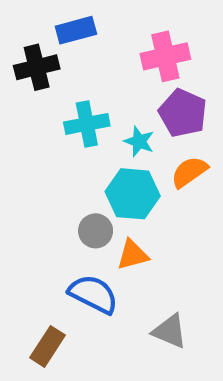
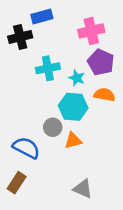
orange semicircle: (189, 172) -> (104, 95), turned 45
blue semicircle: (93, 294) -> (26, 148), moved
gray triangle: (170, 331) -> (83, 189), moved
brown rectangle: (48, 346) -> (17, 183), moved

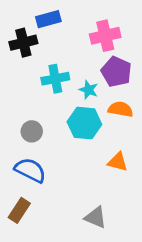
gray circle: (53, 127) -> (32, 131), moved
orange triangle: (73, 141) -> (118, 162), moved, turned 30

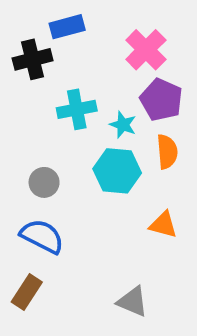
pink cross: (105, 36) -> (146, 50), turned -32
orange semicircle: (120, 109) -> (167, 152), turned 75

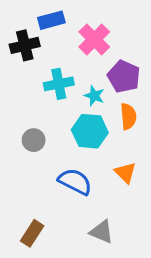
pink cross: (146, 50) -> (94, 39), moved
orange triangle: (163, 225) -> (125, 173), turned 30
blue semicircle: (42, 236) -> (75, 182), moved
brown rectangle: (27, 292) -> (32, 233), moved

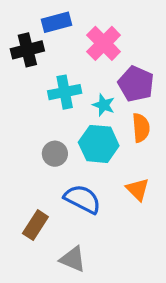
gray circle: (34, 140) -> (55, 154), moved
gray triangle: (102, 232) -> (73, 259), moved
brown rectangle: (32, 233) -> (35, 225), moved

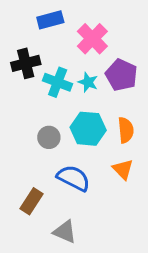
black cross: (27, 50) -> (26, 63), moved
cyan cross: (65, 92) -> (58, 82), turned 32
cyan star: (104, 105) -> (88, 82), moved
orange semicircle: (141, 128) -> (126, 130), moved

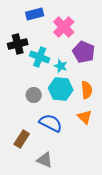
cyan star: (88, 82) -> (61, 66), moved

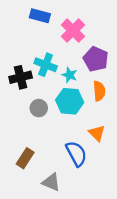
blue rectangle: (35, 14) -> (40, 16), turned 30
black cross: (18, 44) -> (21, 77), moved
orange semicircle: (87, 90) -> (99, 91), moved
blue semicircle: (51, 123) -> (76, 154), moved, turned 35

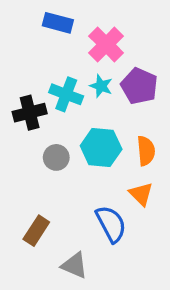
cyan star: (70, 75) -> (101, 86), moved
orange semicircle: (99, 91) -> (146, 151), moved

